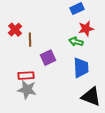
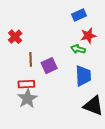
brown line: (30, 40) -> (31, 59), moved
gray star: (27, 90) -> (27, 99), turned 30

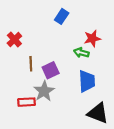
blue rectangle: (79, 15) -> (62, 16), moved, turned -32
red rectangle: (26, 84) -> (26, 102), moved
gray star: (27, 99) -> (44, 91), moved

